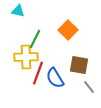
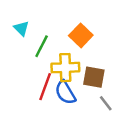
cyan triangle: (18, 11) -> (21, 28), moved, turned 32
yellow cross: (26, 57) -> (65, 68), moved

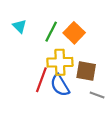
green line: (42, 46) -> (51, 32), moved
gray line: (106, 103) -> (97, 95), turned -32

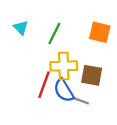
orange square: (74, 33) -> (100, 32), moved, turned -30
gray line: (97, 95) -> (81, 101), moved

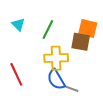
brown square: (92, 75) -> (81, 42), moved
red line: (44, 85) -> (16, 74), moved, turned -45

